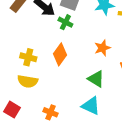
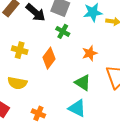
green cross: (65, 22) -> (63, 31), moved
yellow cross: (28, 57) -> (20, 50), moved

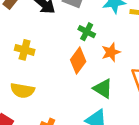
green cross: (63, 31) -> (87, 32), moved
orange diamond: (49, 58) -> (78, 61), moved

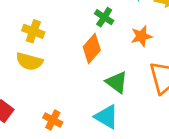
orange star: (111, 52) -> (141, 36), moved
yellow semicircle: (22, 90) -> (29, 61), moved

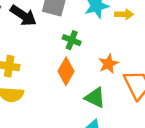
orange star: (141, 36) -> (108, 64), moved

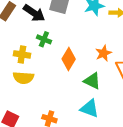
green cross: (72, 40) -> (44, 39), moved

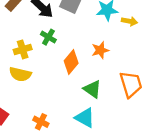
orange star: (103, 53) -> (100, 50), moved
yellow cross: (22, 54) -> (23, 49), turned -35

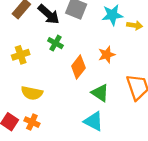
yellow cross: (23, 49) -> (21, 55), moved
yellow semicircle: (20, 74) -> (32, 93), moved
orange cross: (41, 122) -> (32, 122), moved

